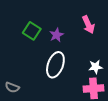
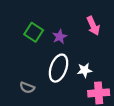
white star: (96, 67) -> (85, 70), moved
gray semicircle: (12, 87) -> (27, 88), moved

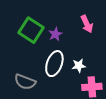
green square: (34, 32) -> (31, 30), size x1.4
gray semicircle: (27, 88) -> (25, 82), size x1.5

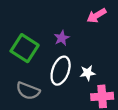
pink arrow: (87, 24) -> (97, 16), moved, turned 84
green square: (31, 30) -> (25, 48), moved

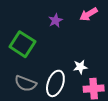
purple star: (62, 38) -> (55, 20), moved
white ellipse: (61, 71) -> (55, 83), moved

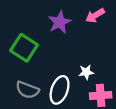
purple star: (55, 20) -> (60, 22), size x1.5

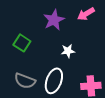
green square: (24, 48) -> (22, 43), size x0.7
white star: (86, 72) -> (68, 51), moved

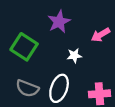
pink arrow: (86, 14) -> (101, 35), moved
green square: (22, 43) -> (24, 47), size x1.4

